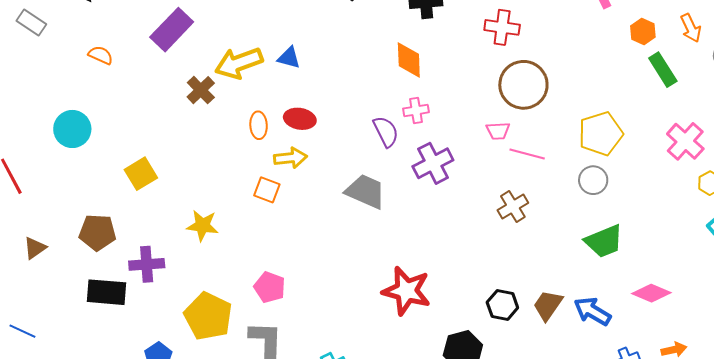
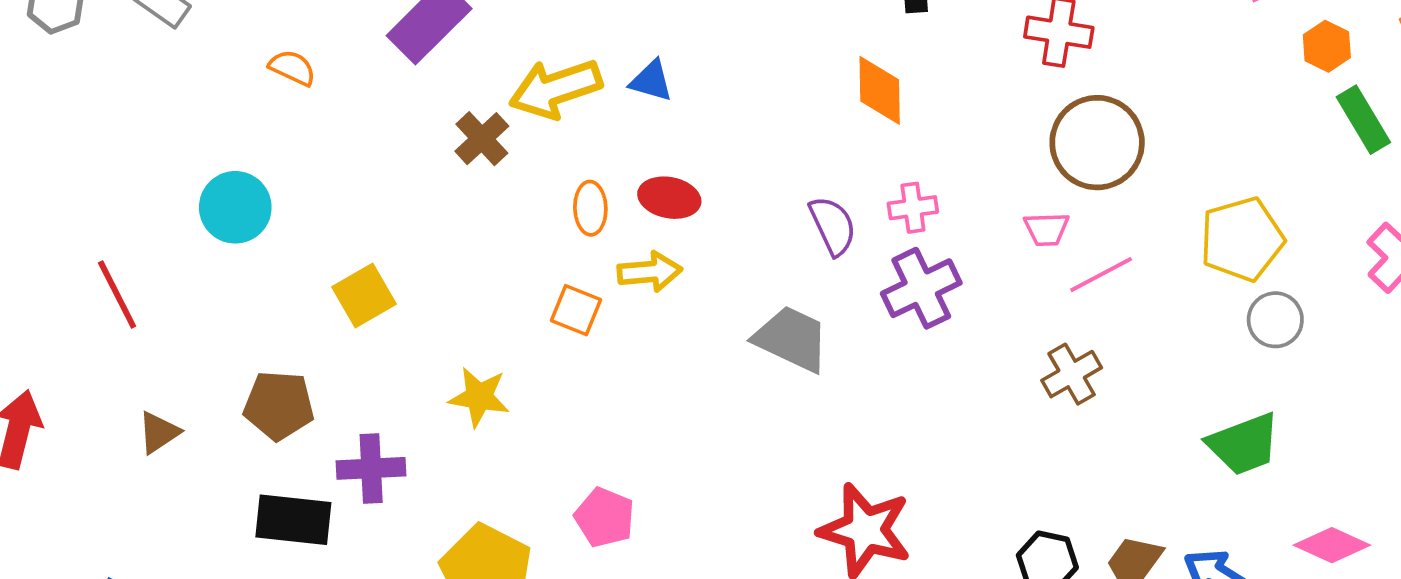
pink cross: (416, 110) -> (913, 208), moved
pink line: (527, 154) -> (1101, 275), turned -44
gray circle: (593, 180) -> (1275, 320), moved
orange square: (267, 190) -> (576, 310), moved

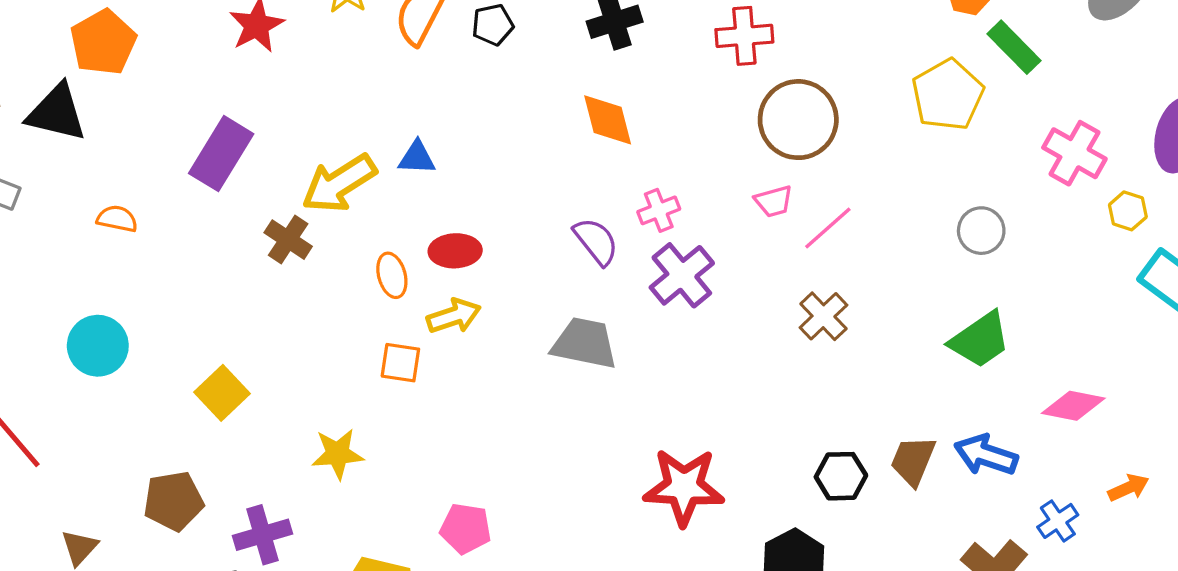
yellow pentagon: (1242, 239) -> (948, 95), moved

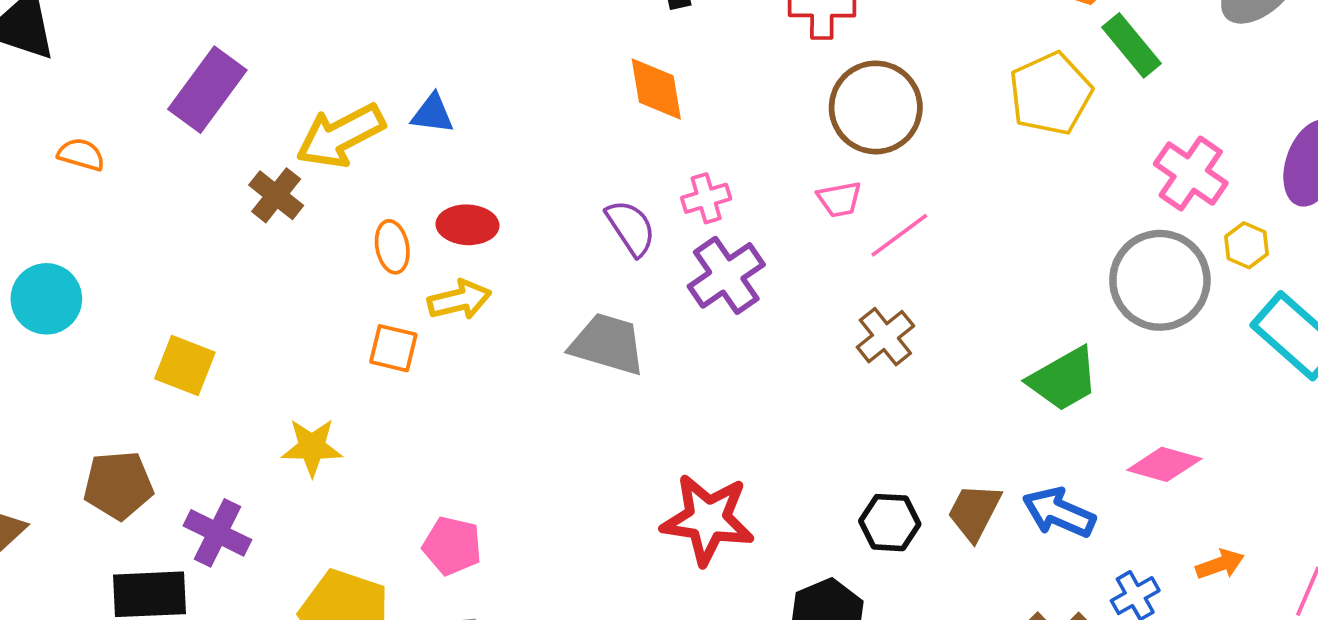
gray circle: (981, 231) -> (1160, 280), moved, size x1.8
yellow square: (222, 393) -> (185, 366), turned -30
purple cross: (262, 535) -> (217, 533), turned 38

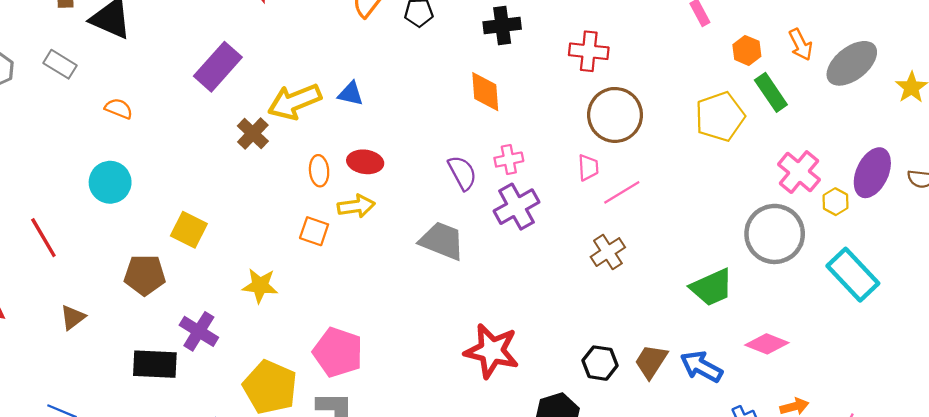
orange semicircle: (81, 154) -> (119, 109), moved
pink trapezoid: (839, 199) -> (588, 168), turned -88
yellow hexagon: (1247, 245) -> (836, 202), moved
brown pentagon: (118, 485) -> (145, 275), moved
pink pentagon: (452, 546) -> (338, 352), size x1.4

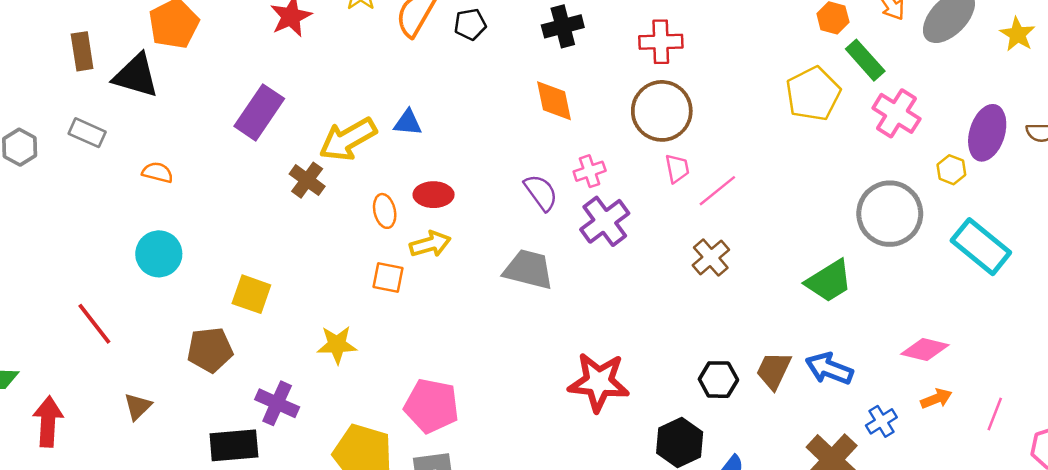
brown circle: (615, 115) -> (662, 111), moved
pink cross: (799, 172) -> (896, 113), moved
pink diamond: (767, 344) -> (925, 350), moved

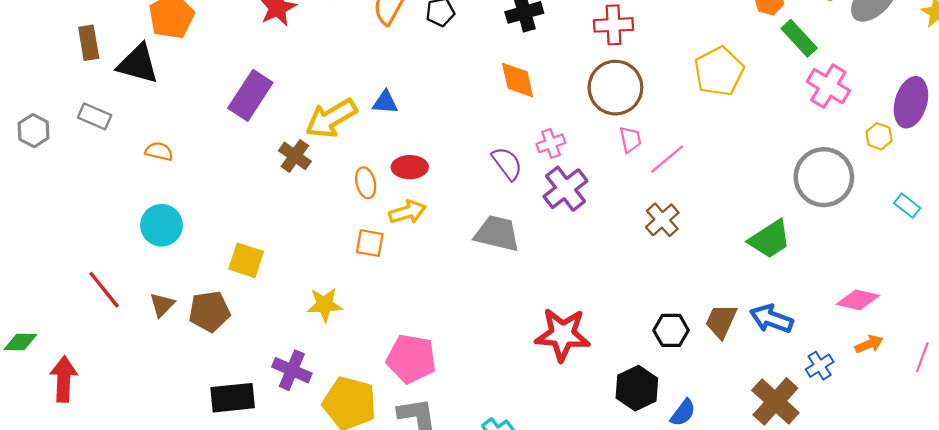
yellow pentagon: (813, 94) -> (719, 71), moved
cyan rectangle: (981, 247) -> (907, 206), size x0.5
purple cross: (277, 403) -> (292, 370), moved
brown triangle: (138, 406) -> (162, 305), moved

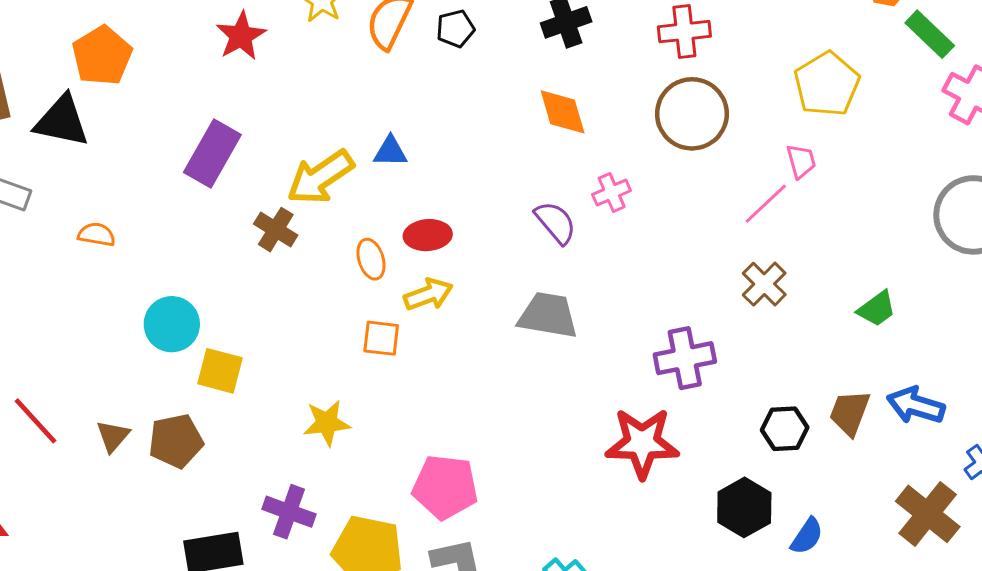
pink trapezoid: (630, 140) -> (801, 161), moved
purple cross: (565, 189) -> (685, 358), moved, turned 30
cyan circle: (161, 225) -> (172, 324), moved
green trapezoid: (770, 239) -> (877, 309), moved, size x0.7

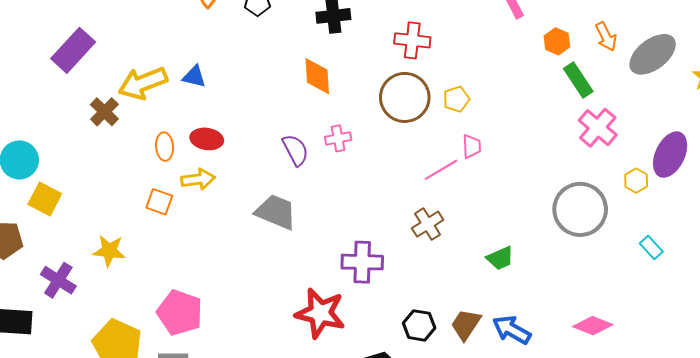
yellow pentagon: (827, 84) -> (456, 99), moved, size x0.6
purple cross: (289, 512) -> (58, 280), moved

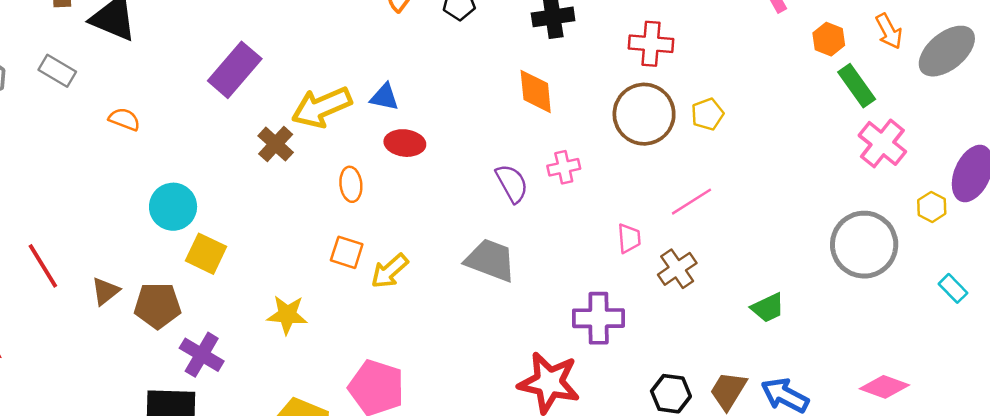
red ellipse: (207, 139) -> (405, 143), moved
pink trapezoid: (472, 146) -> (629, 238), moved
yellow arrow: (198, 179) -> (390, 271), moved, turned 148
purple cross: (58, 280) -> (202, 355), moved

